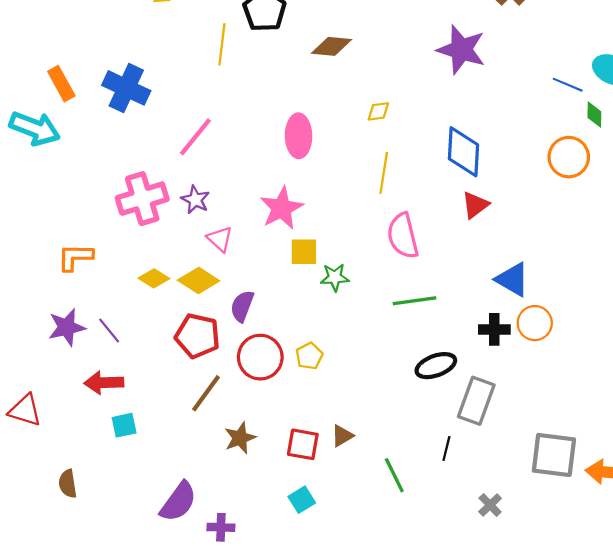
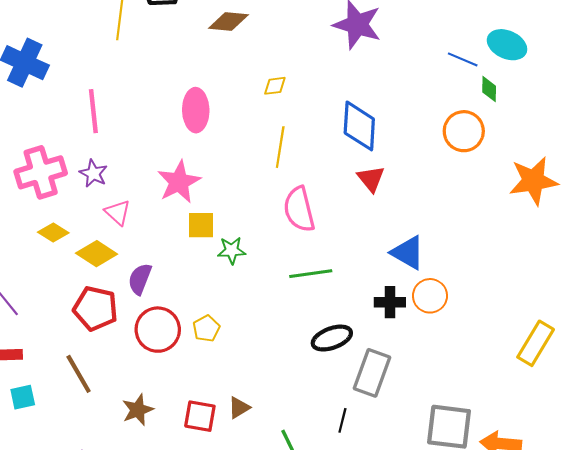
pink line: (195, 137) -> (93, 111), turned -45
red triangle: (475, 205) -> (371, 179), turned -32
yellow diamond: (154, 278) -> (53, 233), moved
brown line: (206, 393) -> (79, 374), moved, turned -66

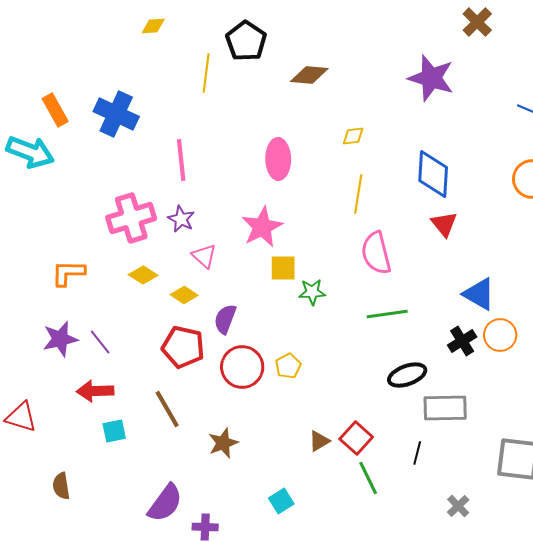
yellow diamond: (97, 254) -> (184, 295), size x0.7
black cross: (390, 302) -> (462, 341), turned -32
gray rectangle: (372, 373) -> (445, 408), turned 69
red square: (200, 416) -> (356, 438), moved, turned 32

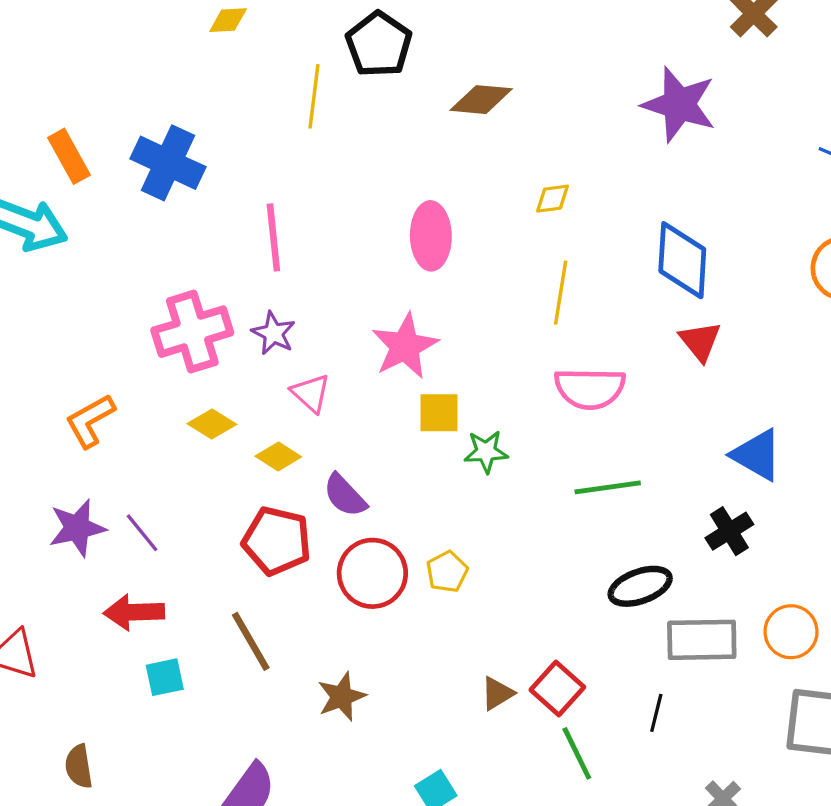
pink semicircle: (376, 253) -> (590, 388), turned -75
orange L-shape: (68, 273) -> (90, 421), turned -30
purple semicircle: (225, 319) -> (345, 495), turned -64
orange circle: (500, 335) -> (791, 632), moved

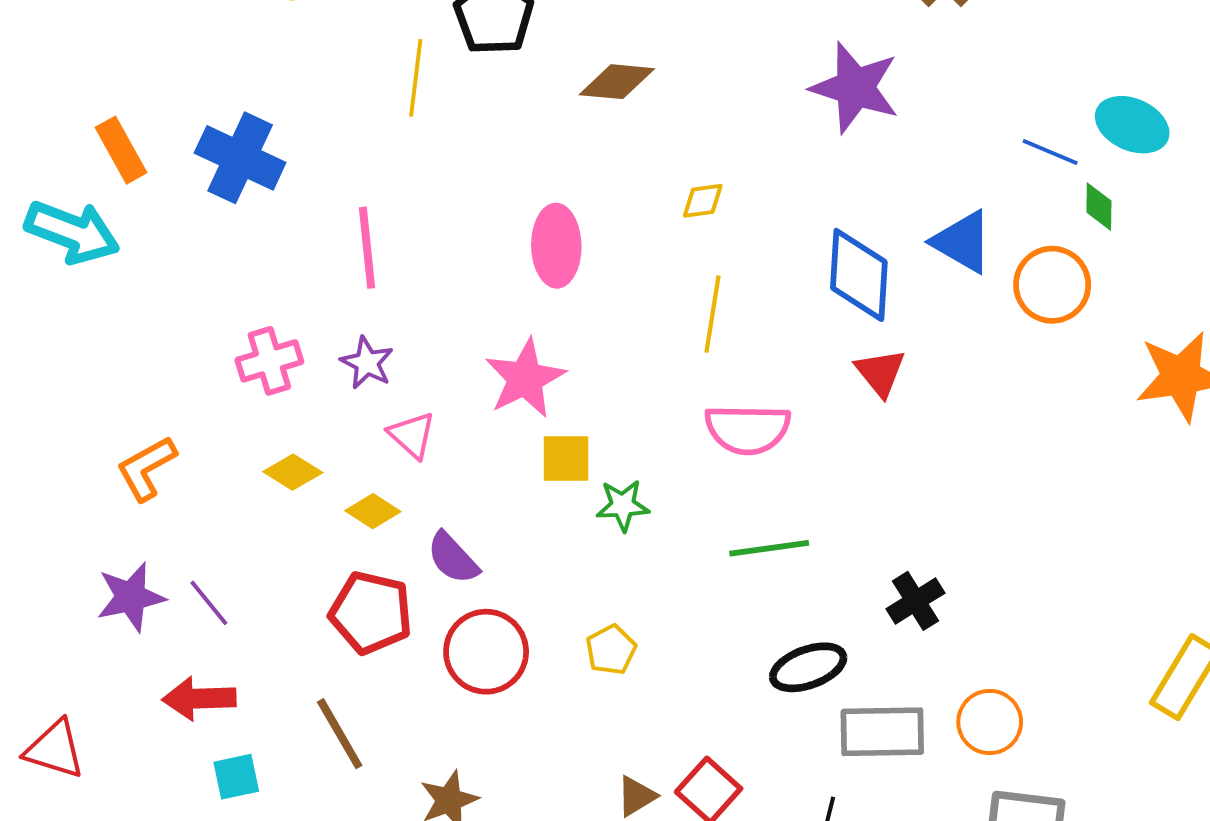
pink cross: (192, 332) -> (269, 361), size x0.7
blue triangle: (757, 455) -> (962, 242), moved
yellow pentagon: (447, 572) -> (611, 650), moved

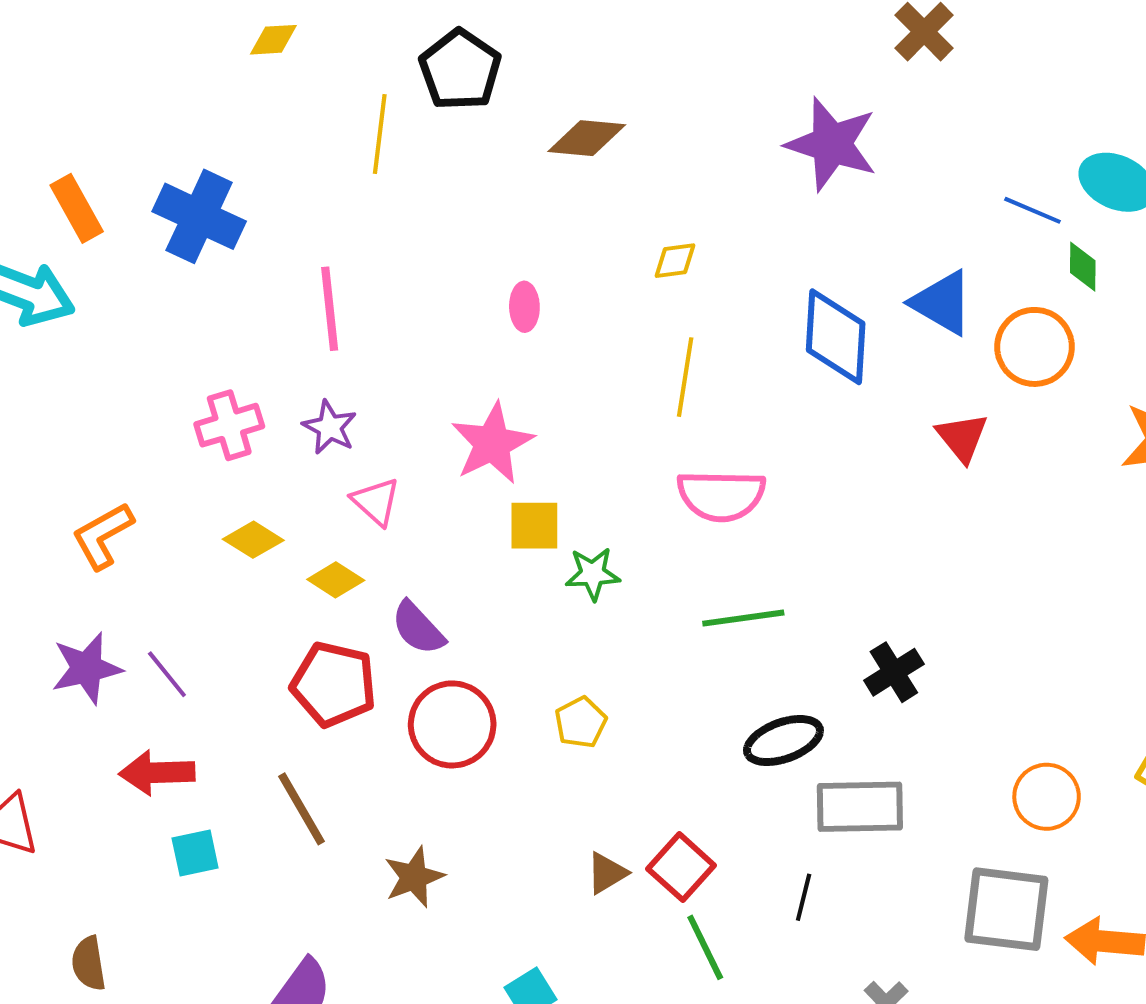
pink ellipse: (556, 246) -> (524, 307), size x0.6
red triangle: (880, 373) -> (962, 437), moved
orange circle: (990, 722) -> (1047, 797), moved

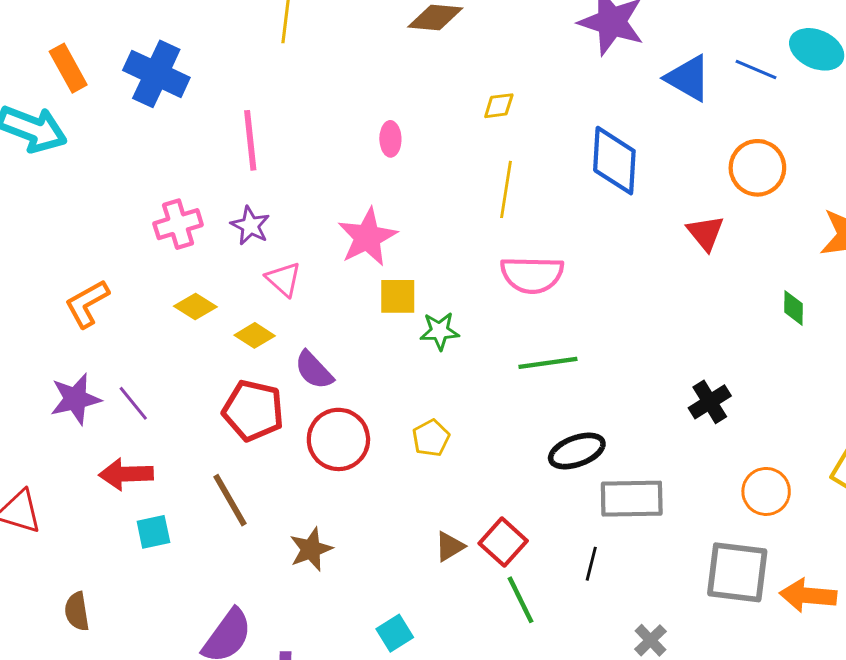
green diamond: (1083, 267) -> (794, 308), moved
blue triangle: (942, 303) -> (688, 78), moved
black cross: (894, 672) -> (710, 402), moved

